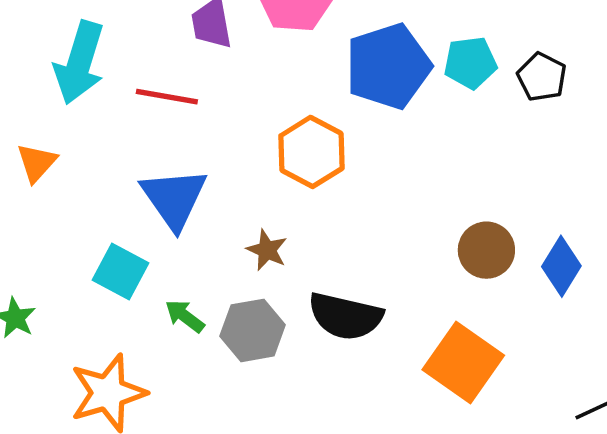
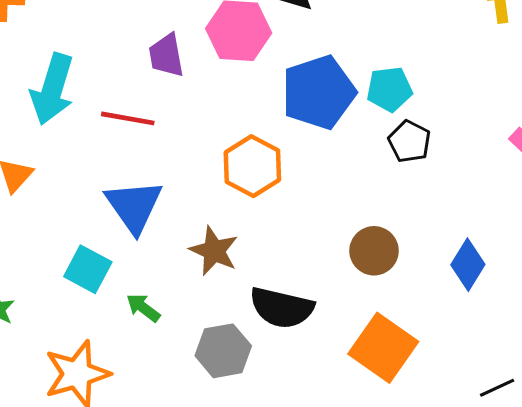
black pentagon: (542, 77) -> (409, 142), moved
brown star: (267, 250) -> (214, 251), size x1.4
brown circle: (486, 250) -> (374, 251), moved
gray hexagon: (253, 330) -> (223, 351), moved

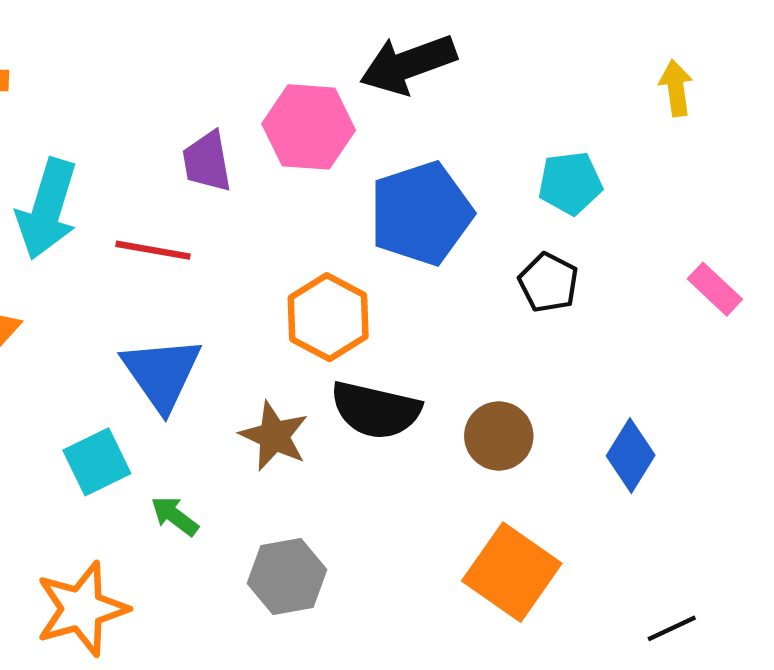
cyan pentagon: (389, 89) -> (570, 183), moved
cyan square: (88, 269) -> (97, 462), turned 36
black semicircle: (282, 308) -> (376, 410), moved

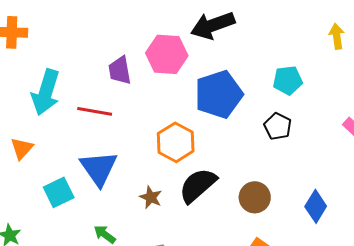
black semicircle: (376, 410) -> (198, 185), turned 126
brown star: (274, 436) -> (151, 197), size x0.7
cyan square: (97, 462) -> (59, 192), moved

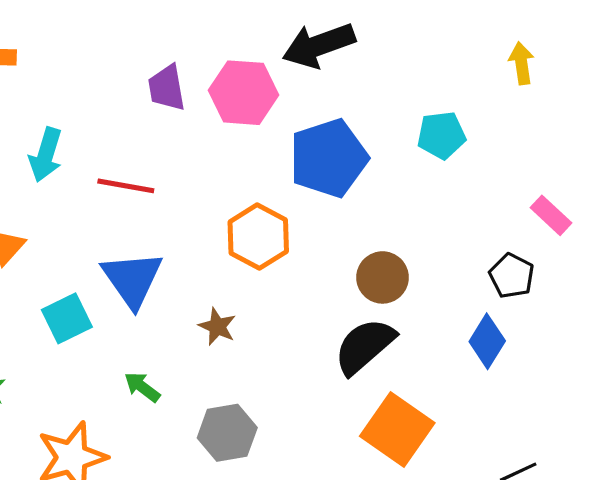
purple trapezoid: (120, 70) -> (167, 88), moved
cyan arrow: (46, 92) -> (46, 155), size x0.7
black pentagon: (278, 126) -> (512, 276), moved
black semicircle: (198, 185) -> (365, 346), moved
brown circle: (255, 197) -> (383, 277), moved

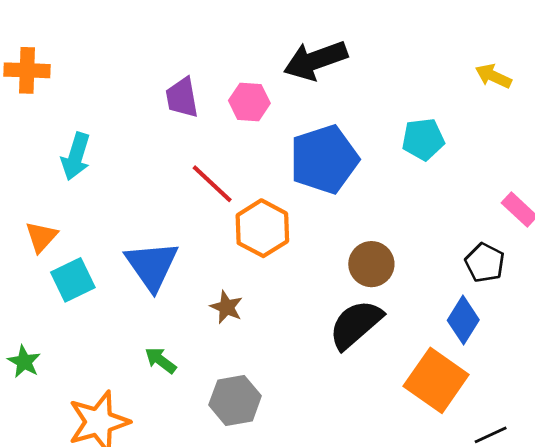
yellow arrow: (521, 63) -> (493, 76), turned -57
pink hexagon: (244, 93) -> (249, 102), size x0.7
red line: (126, 186) -> (212, 184), moved, turned 33
cyan square: (67, 318) -> (73, 280), moved
orange square: (397, 430) -> (436, 380), moved

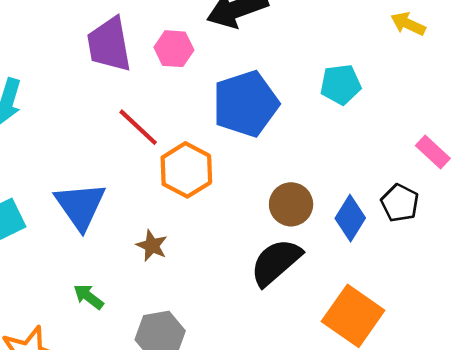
purple trapezoid: (182, 98) -> (109, 45), size x1.4
blue diamond: (463, 320) -> (350, 218), moved

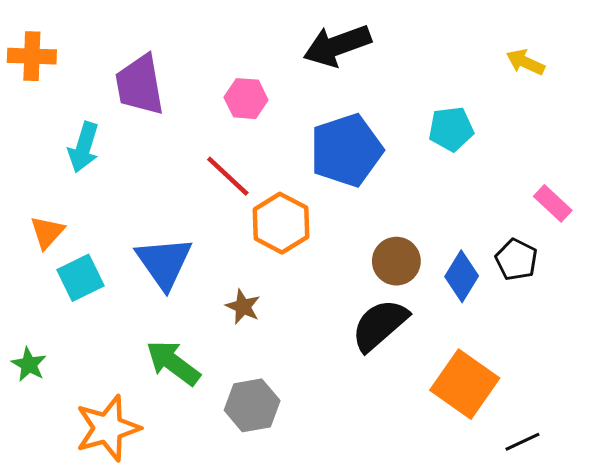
purple trapezoid: (109, 45) -> (140, 85), moved
pink hexagon: (174, 49) -> (246, 99), moved
green arrow: (89, 297) -> (173, 363), size x1.6

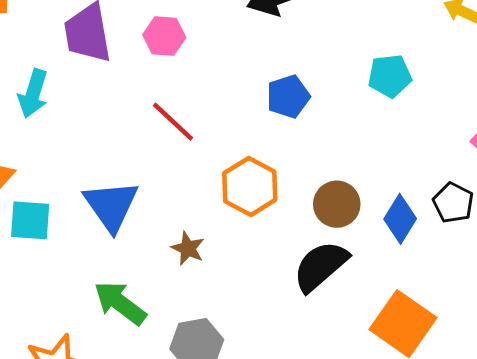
pink hexagon: (246, 99) -> (164, 36), moved
blue pentagon: (346, 150) -> (288, 97), size x0.6
orange hexagon: (281, 223) -> (250, 186), moved
cyan square: (80, 278) -> (30, 220), turned 30

